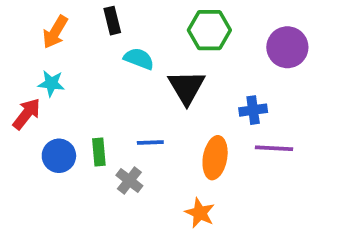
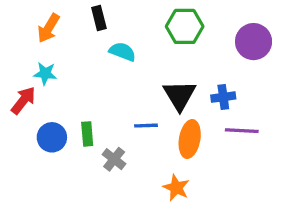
black triangle: (186, 87) -> (180, 95), moved
blue line: (150, 142) -> (146, 126), moved

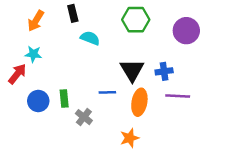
orange star: (176, 188) -> (130, 138), turned 30

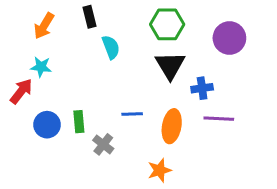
cyan semicircle: (90, 38) -> (111, 47), turned 48
black triangle: (132, 70) -> (170, 65), moved

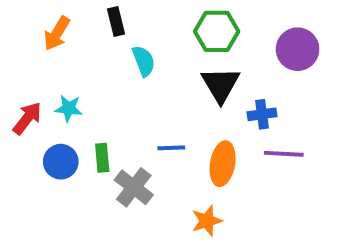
cyan star: (41, 67) -> (69, 108), moved
gray cross: (103, 144) -> (134, 187), size x1.4

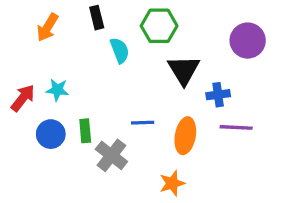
green hexagon: (217, 31) -> (159, 26), moved

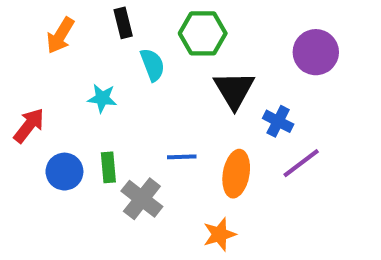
cyan star: (57, 90) -> (102, 98), moved
blue cross: (218, 95) -> (278, 121), turned 35
purple line: (236, 127) -> (301, 163), turned -40

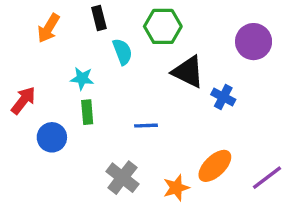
black triangle: (234, 90) -> (188, 72), turned -33
purple line: (301, 163) -> (267, 178), moved
green rectangle: (108, 167) -> (87, 112), moved
orange ellipse: (236, 174) -> (215, 166), moved, turned 36
gray cross: (142, 199) -> (122, 178), moved

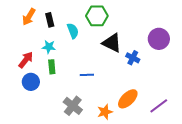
black rectangle: (99, 18) -> (50, 20), moved
purple circle: (254, 42) -> (159, 39), moved
red arrow: (23, 100) -> (26, 60), moved

